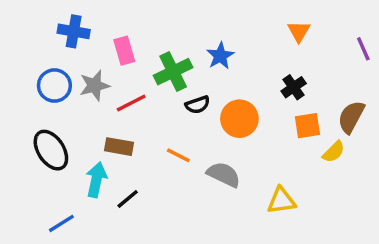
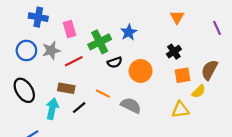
black line: (128, 199) -> (79, 108), moved
yellow triangle: (281, 201) -> (180, 110), moved

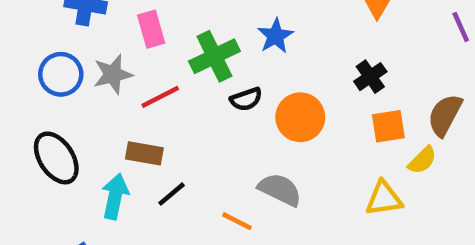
orange line: (103, 94) -> (237, 221), moved

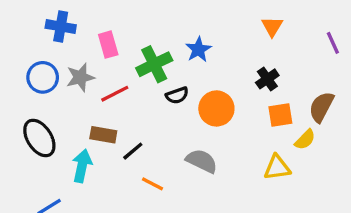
black line: (172, 194) -> (133, 151), moved
orange line: (237, 221) -> (153, 184), moved

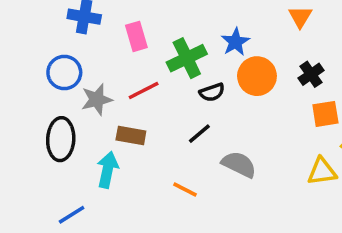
orange triangle: (272, 26) -> (300, 17), moved
gray star: (80, 77) -> (97, 100), moved
orange circle: (216, 108) -> (257, 76), moved
black ellipse: (39, 138) -> (61, 139), turned 36
black line: (133, 151) -> (199, 134), moved

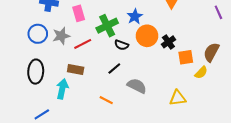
black cross: (311, 74) -> (168, 42), moved
black semicircle: (212, 92) -> (121, 45), turned 40
gray star: (97, 100) -> (61, 36), moved
yellow triangle: (322, 172) -> (178, 98), moved

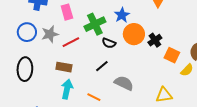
orange square: (186, 57) -> (172, 55), turned 35
cyan arrow: (62, 89) -> (67, 89), moved

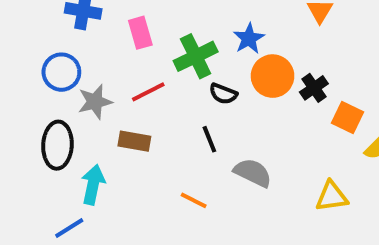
gray star: (50, 34) -> (95, 102), moved
black line: (102, 66) -> (209, 139), turned -72
cyan arrow: (67, 89) -> (93, 185), moved

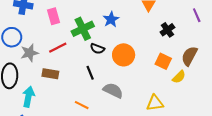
orange circle: (273, 76) -> (124, 55), moved
black cross: (314, 88) -> (167, 30), moved

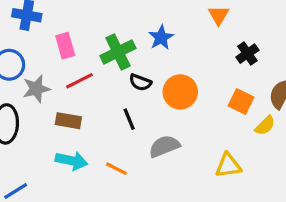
pink rectangle: (54, 16) -> (65, 46), moved
gray semicircle: (113, 90) -> (164, 146), turned -48
cyan arrow: (28, 97) -> (72, 161), moved, turned 90

